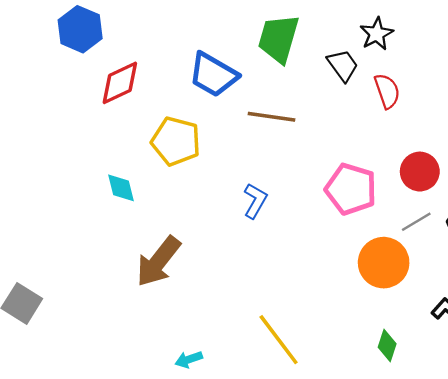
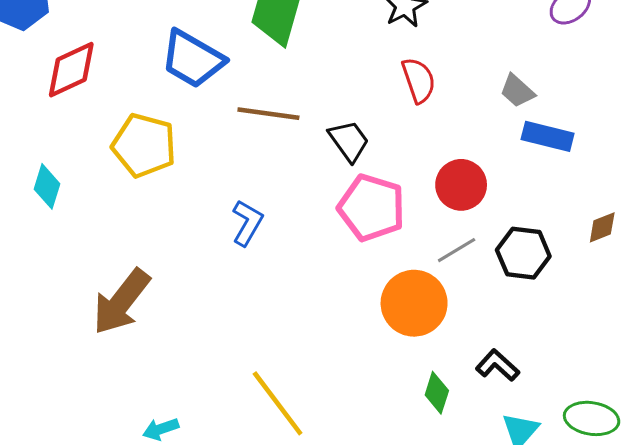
black trapezoid: (343, 65) -> (349, 141), moved
cyan diamond: (121, 188) -> (47, 186), moved, turned 32
green diamond: (387, 345) -> (437, 393), moved

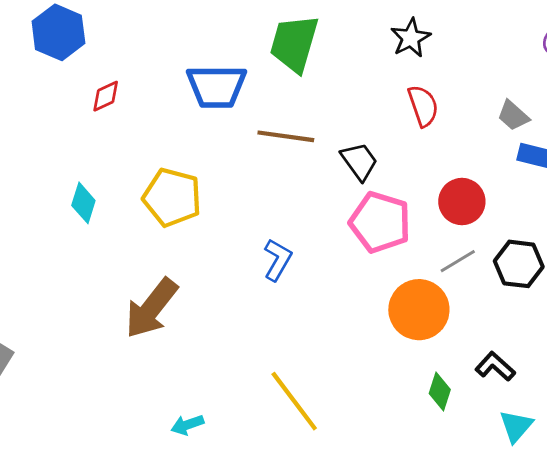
blue trapezoid: (193, 59) -> (217, 86), turned -30
red diamond: (71, 70) -> (106, 96), size x0.6
yellow pentagon: (144, 145) -> (172, 197), moved
blue L-shape: (247, 223) -> (278, 260), moved

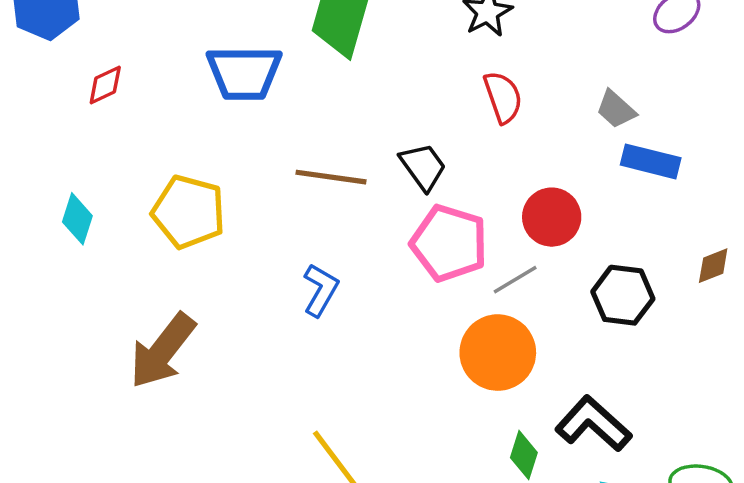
brown line: (286, 136) -> (331, 177), moved
gray line: (458, 261) -> (515, 280), moved
black L-shape: (495, 366) -> (593, 424), size x1.5

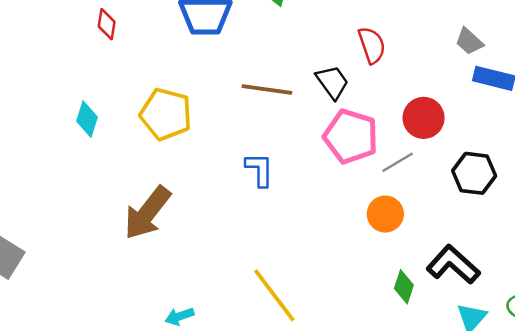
red diamond: (105, 85) -> (107, 24), turned -56
red semicircle: (503, 97) -> (372, 45), moved
blue L-shape: (321, 290) -> (260, 170), turned -30
orange circle: (498, 353) -> (385, 214), size x0.7

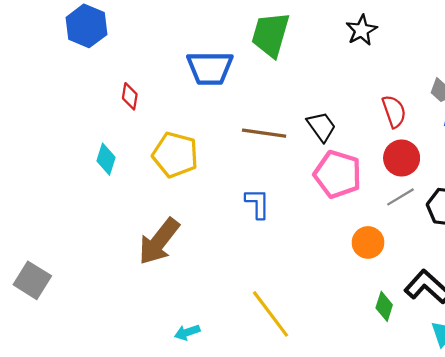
red diamond: (107, 24) -> (130, 96), moved
red semicircle: (372, 45) -> (394, 111), moved
gray line: (398, 162) -> (400, 197), moved

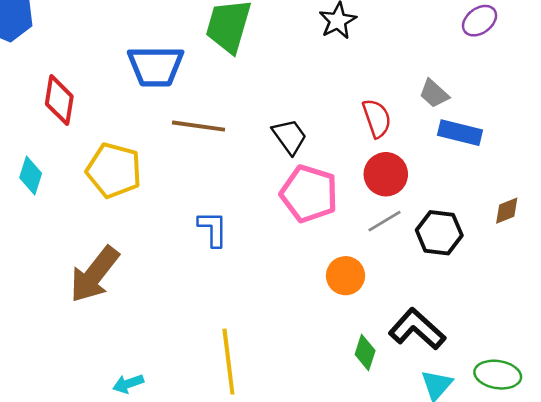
red diamond: (130, 96) -> (59, 100), size x1.5
brown line: (264, 133) -> (198, 126), moved
yellow line: (271, 314) -> (228, 362), turned 30

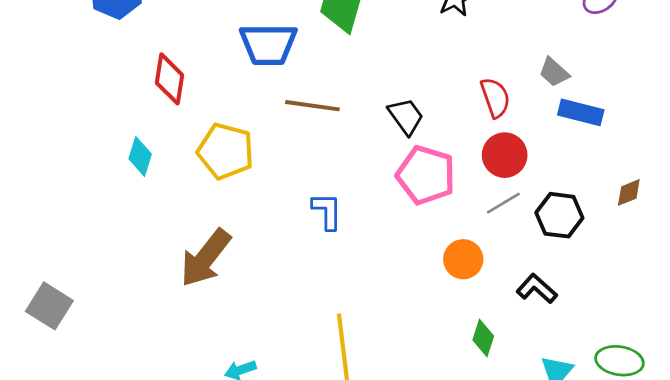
black L-shape: (417, 329) -> (537, 289), moved, size x0.7

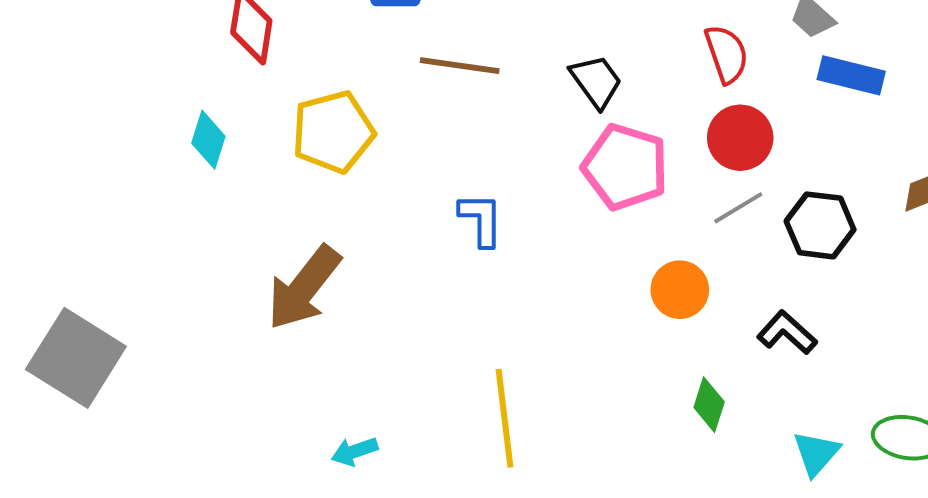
yellow pentagon: (226, 151) -> (333, 132), turned -30
gray square: (49, 306) -> (76, 358), size x1.4

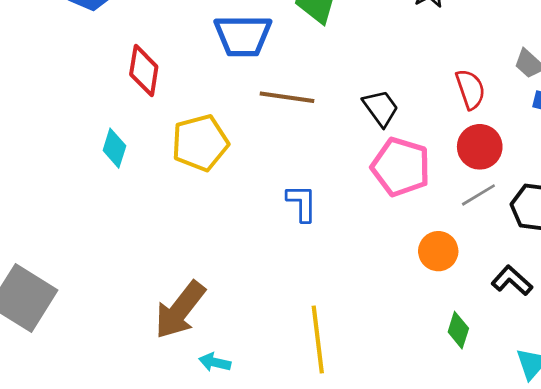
brown arrow: (304, 288) -> (180, 310), moved
cyan arrow: (355, 451) -> (215, 362), turned 32

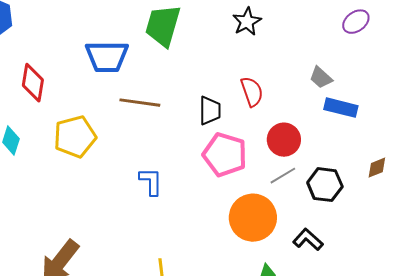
red semicircle: (470, 89) -> (252, 92), moved
black trapezoid: (381, 108) -> (210, 111), turned 36
orange circle: (438, 251) -> (253, 218), size x1.6

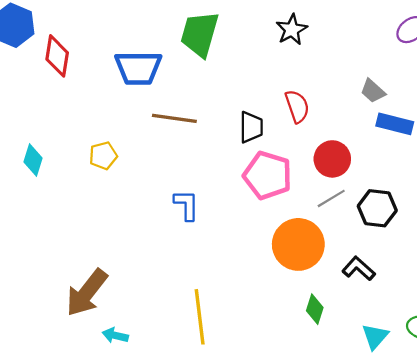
red diamond: (33, 83) -> (57, 56), moved
yellow pentagon: (75, 137) -> (103, 156), size x0.6

